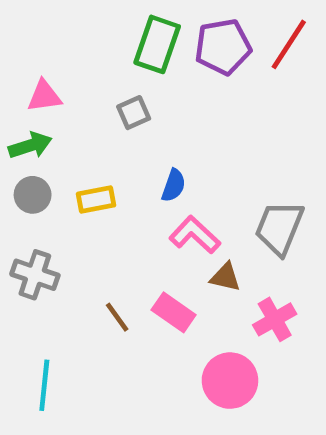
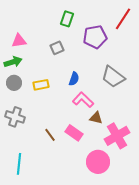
green rectangle: (157, 44) -> (67, 19), size x0.7
purple pentagon: (223, 47) -> (95, 37), moved
gray trapezoid: (279, 228) -> (113, 77), moved, turned -75
pink cross: (275, 319) -> (117, 136), size x1.4

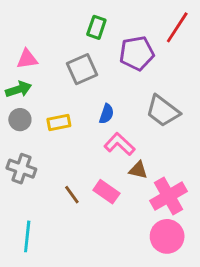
gray square: (57, 48) -> (82, 69), size x1.5
pink circle: (98, 162) -> (167, 236), moved

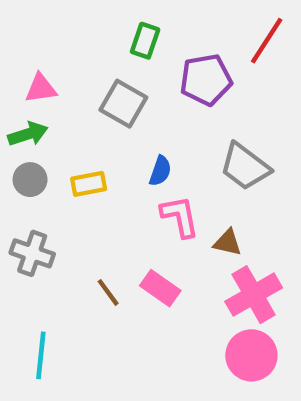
gray square: (82, 69) -> (123, 104), turned -36
pink L-shape: (119, 144) -> (180, 216), turned 36
brown triangle: (138, 170) -> (228, 243), moved

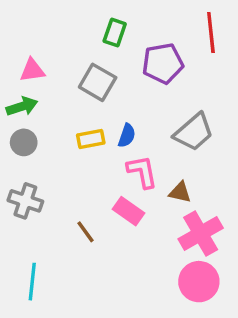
red line: (267, 41) -> (211, 32), turned -39
gray trapezoid: (245, 167) -> (194, 132), turned -78
yellow rectangle: (89, 184) -> (91, 139), moved
pink rectangle: (160, 288) -> (128, 211), moved

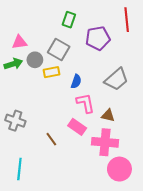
yellow rectangle: (91, 139) -> (51, 72), moved
gray circle: (24, 142) -> (35, 60), moved
pink cross: (201, 233) -> (105, 142), moved, turned 35

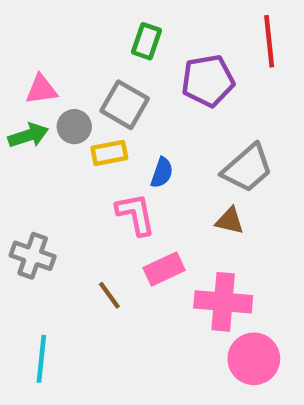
pink L-shape: (85, 103) -> (136, 214), moved
brown triangle: (108, 115) -> (230, 221), moved
pink rectangle: (77, 127) -> (164, 269), turned -60

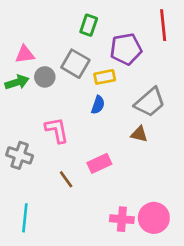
yellow rectangle: (109, 153) -> (105, 77), moved
pink L-shape: (136, 214) -> (57, 130), moved
pink cross: (223, 302) -> (122, 219), moved, size x0.7

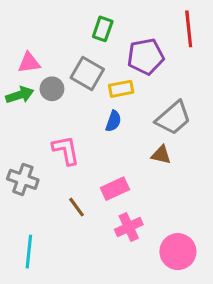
pink cross: (122, 219) -> (129, 227), moved, turned -30

